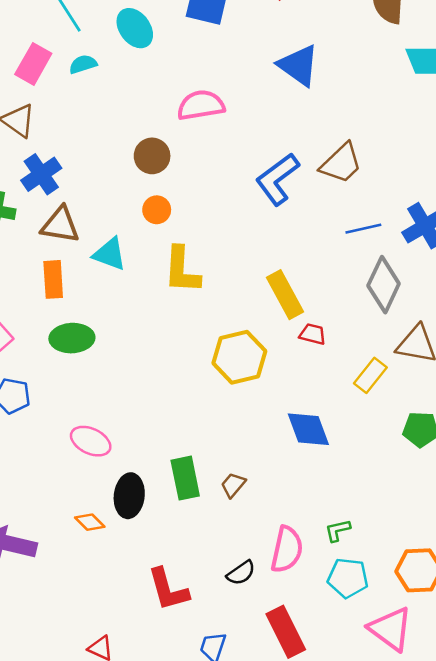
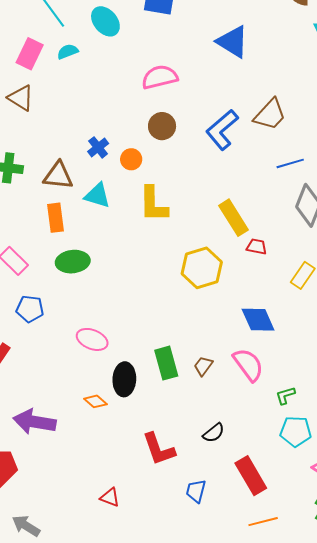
brown circle: (152, 156) -> (162, 126), moved
blue cross: (41, 174) -> (98, 147), moved, size x0.7
pink semicircle: (287, 549) -> (248, 365), moved, turned -45

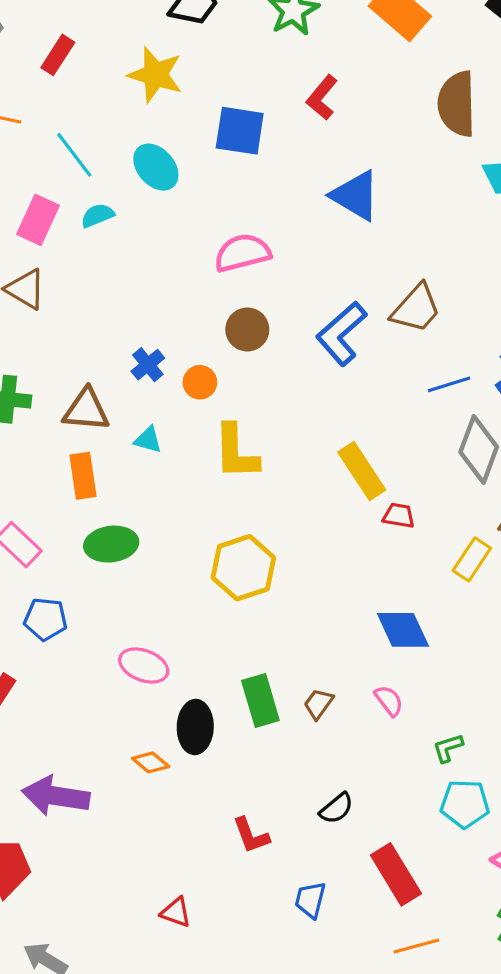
cyan triangle: (97, 195) -> (148, 440), size x0.7
yellow hexagon: (202, 268) -> (243, 568), moved
pink semicircle: (248, 365) -> (389, 701), size x0.6
red L-shape: (159, 449) -> (251, 835), size x0.7

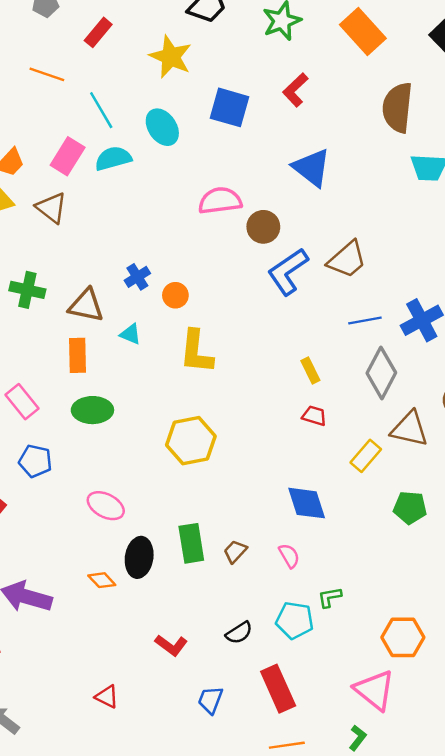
cyan semicircle: (97, 215) -> (113, 158), size x1.4
brown circle: (247, 329) -> (263, 227), moved
yellow rectangle: (362, 471) -> (310, 371), moved, size x0.6
cyan pentagon: (465, 804) -> (295, 620), moved
red L-shape: (251, 835) -> (171, 645), turned -40

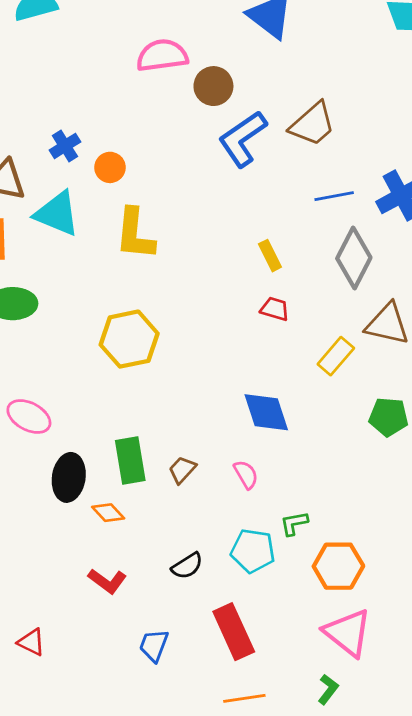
cyan triangle: (130, 334) -> (57, 214), size x1.8
orange diamond: (102, 580) -> (108, 513), moved
orange hexagon: (403, 637) -> (338, 566), moved

